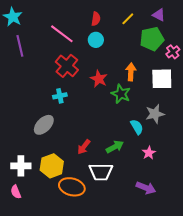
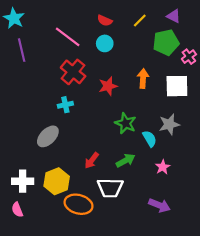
red semicircle: (96, 19) -> (105, 21), turned 104
red star: (99, 79) -> (108, 86), turned 30
green star: (121, 94) -> (126, 123), moved

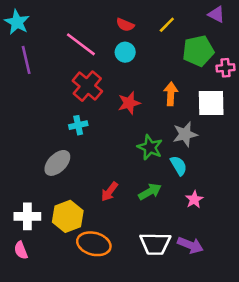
purple triangle: (174, 16) -> (216, 14), moved
pink cross: (189, 57) -> (226, 68), turned 32
gray star: (169, 124) -> (185, 134), moved
white trapezoid: (110, 188) -> (155, 244), moved

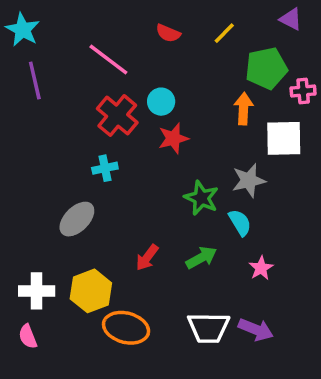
cyan circle: (125, 52) -> (161, 102), moved
orange arrow: (171, 94) -> (243, 109), moved

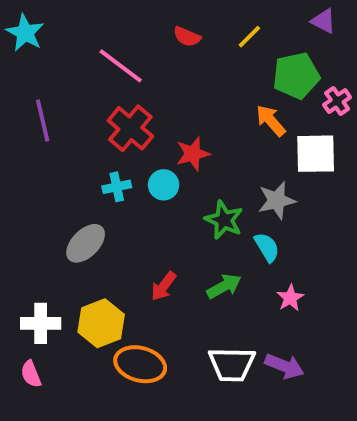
purple line: (35, 81) -> (43, 120), moved
pink cross: (303, 91) -> (337, 101), turned -30
cyan circle: (161, 102) -> (164, 185), moved
orange arrow: (243, 109) -> (271, 120), turned -44

